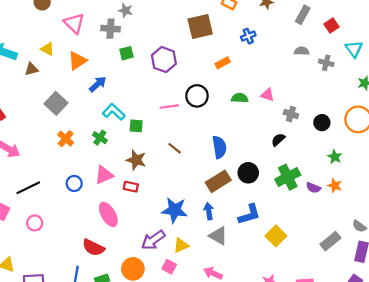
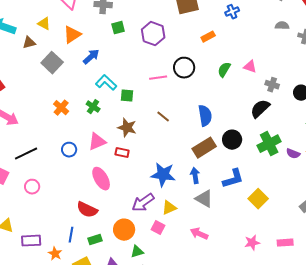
green semicircle: (240, 98) -> (224, 70), turned -63
gray square: (56, 103) -> (52, 63), moved
black semicircle: (278, 140) -> (260, 109), size x1.5

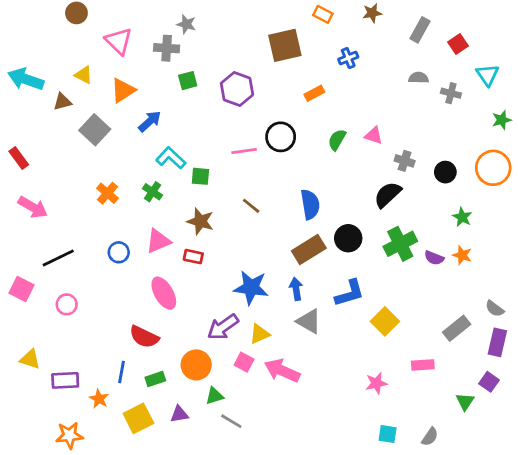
pink arrow: (199, 234) -> (282, 371), moved, size x1.4
pink rectangle: (285, 243) -> (423, 365), moved

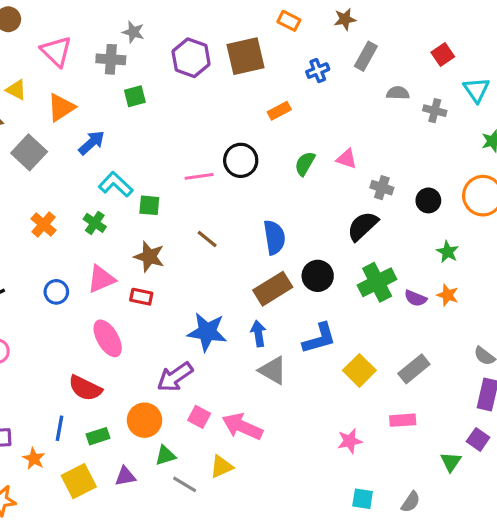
gray rectangle: (420, 30) -> (366, 56), moved
purple hexagon: (237, 89) -> (191, 58), moved
gray rectangle: (457, 328) -> (414, 369), moved
yellow triangle: (260, 334) -> (221, 467), moved

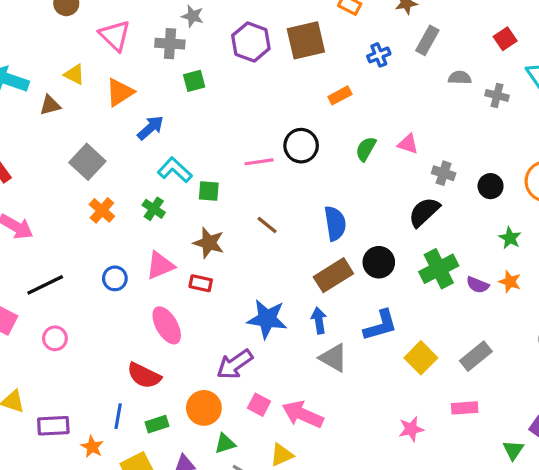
gray square: (29, 152) -> (87, 162), moved

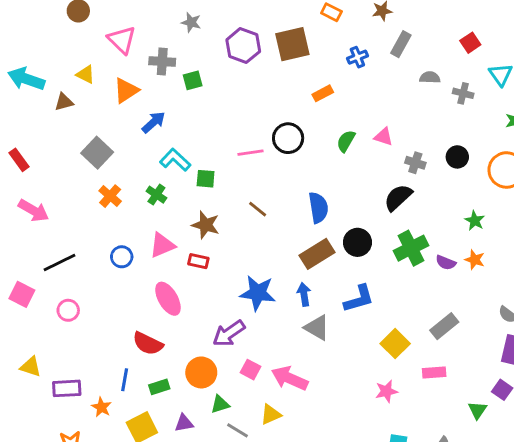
gray cross: (170, 44) -> (162, 61), moved
black circle: (491, 186) -> (457, 157), moved
yellow square: (421, 358) -> (395, 344), moved

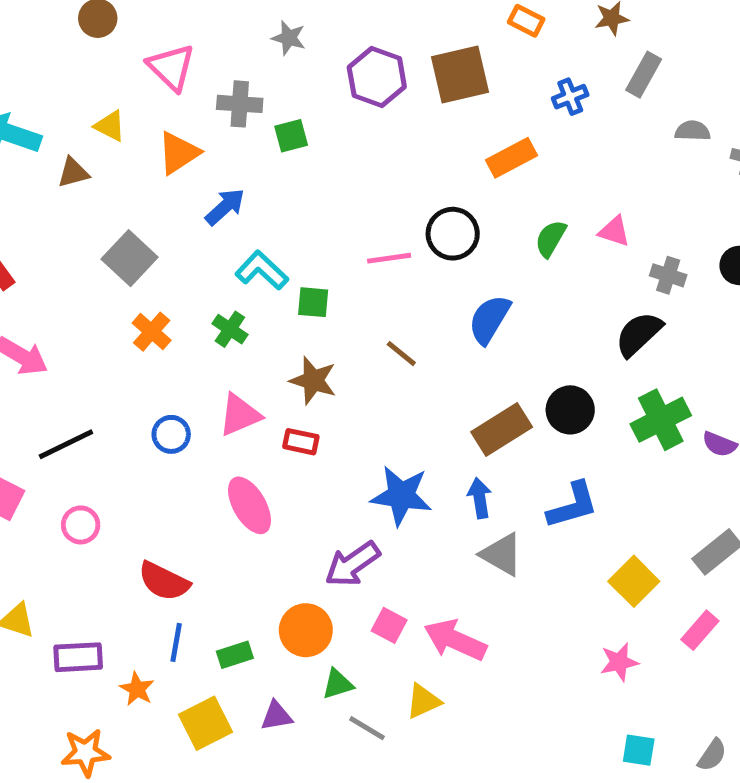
orange rectangle: (323, 93) -> (511, 158), size x1.4
blue semicircle: (318, 208) -> (489, 319), moved, turned -140
red semicircle: (148, 344) -> (164, 581), moved
pink rectangle: (434, 372) -> (700, 630), turned -45

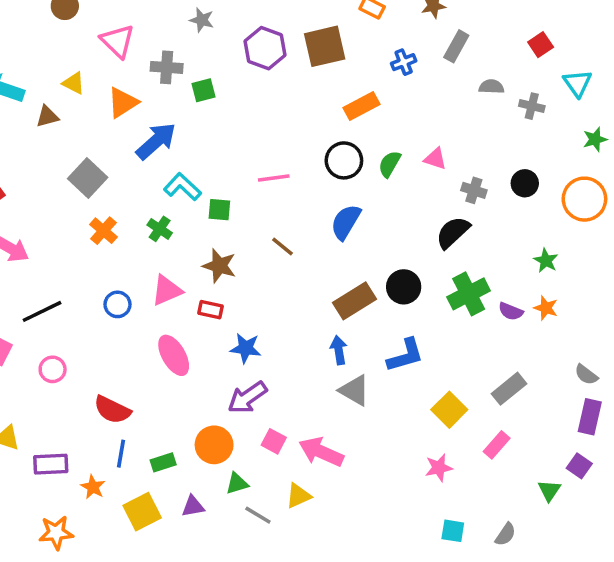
blue arrow: (225, 207) -> (156, 141), size x1.4
black circle: (453, 234) -> (344, 160), moved
blue star: (401, 496) -> (246, 348), moved, size x0.7

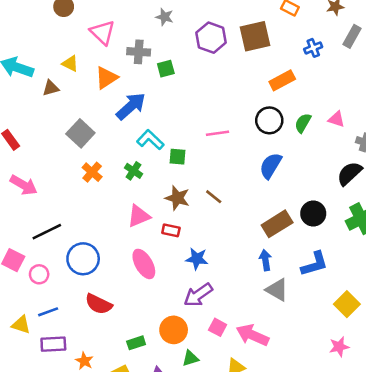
brown line: (283, 246) -> (214, 197), moved
blue circle: (117, 304) -> (83, 259), moved, size x1.6
pink circle: (53, 369) -> (39, 274), moved
blue line: (121, 454) -> (48, 312), moved, turned 60

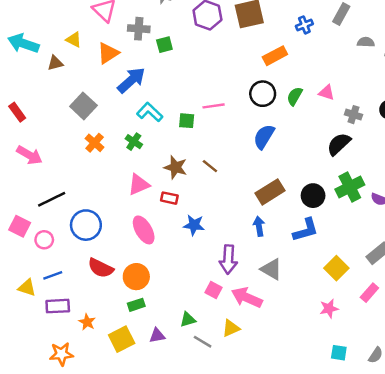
green square: (177, 157) -> (187, 121), moved
black circle: (313, 214) -> (313, 196), moved
gray triangle: (277, 290) -> (271, 269), moved
purple arrow: (198, 295) -> (228, 259), moved, turned -52
orange circle: (174, 330) -> (136, 277), moved

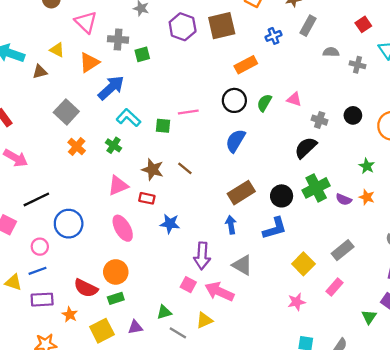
pink circle: (44, 240) -> (40, 247), moved
red semicircle: (101, 268) -> (86, 288), moved

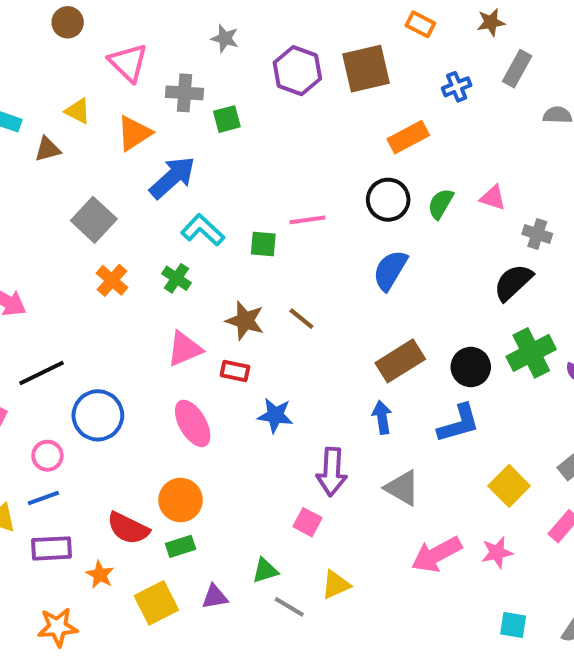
pink arrow: (219, 292) -> (437, 554), moved, turned -52

